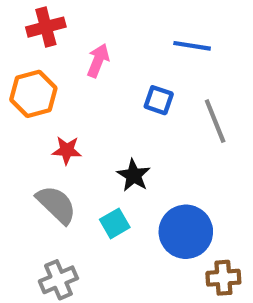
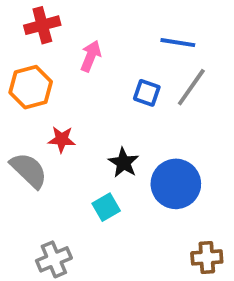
gray line: (215, 121) -> (191, 87), moved, turned 57
gray semicircle: (56, 205) -> (29, 170), moved
blue circle: (186, 232) -> (176, 184), moved

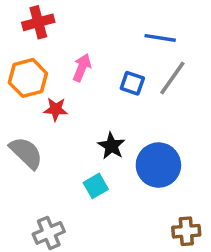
pink arrow: (91, 56) -> (82, 68), moved
red star: (62, 139) -> (56, 109), moved

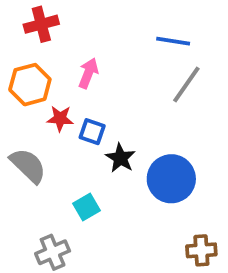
blue square: (132, 83) -> (92, 132), moved
cyan square: (96, 186) -> (86, 207), moved

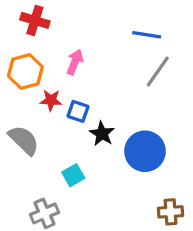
red cross: (41, 24) -> (35, 20), turned 32

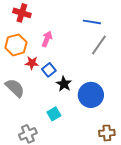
blue square: (78, 111) -> (49, 70), turned 32
cyan square: (73, 175) -> (54, 114), moved

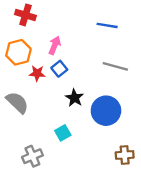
gray line: (99, 45) -> (115, 66), moved, turned 70
blue square: (49, 70) -> (59, 69), moved

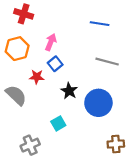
red star: (37, 73) -> (37, 77), moved

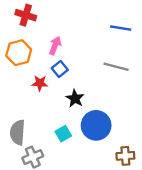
blue line: (100, 24) -> (121, 28), moved
gray semicircle: (16, 95) -> (18, 132), moved, turned -130
blue circle: (98, 103) -> (96, 125), moved

